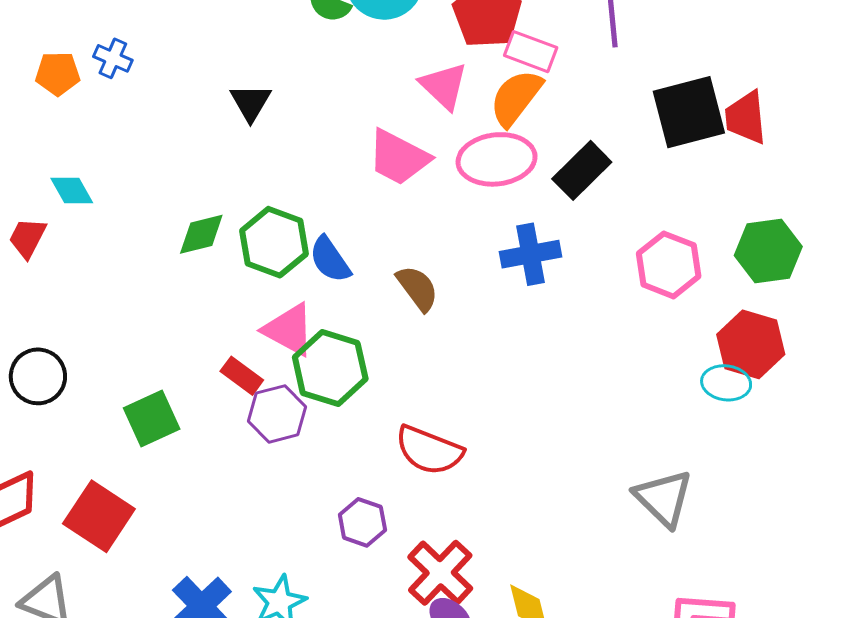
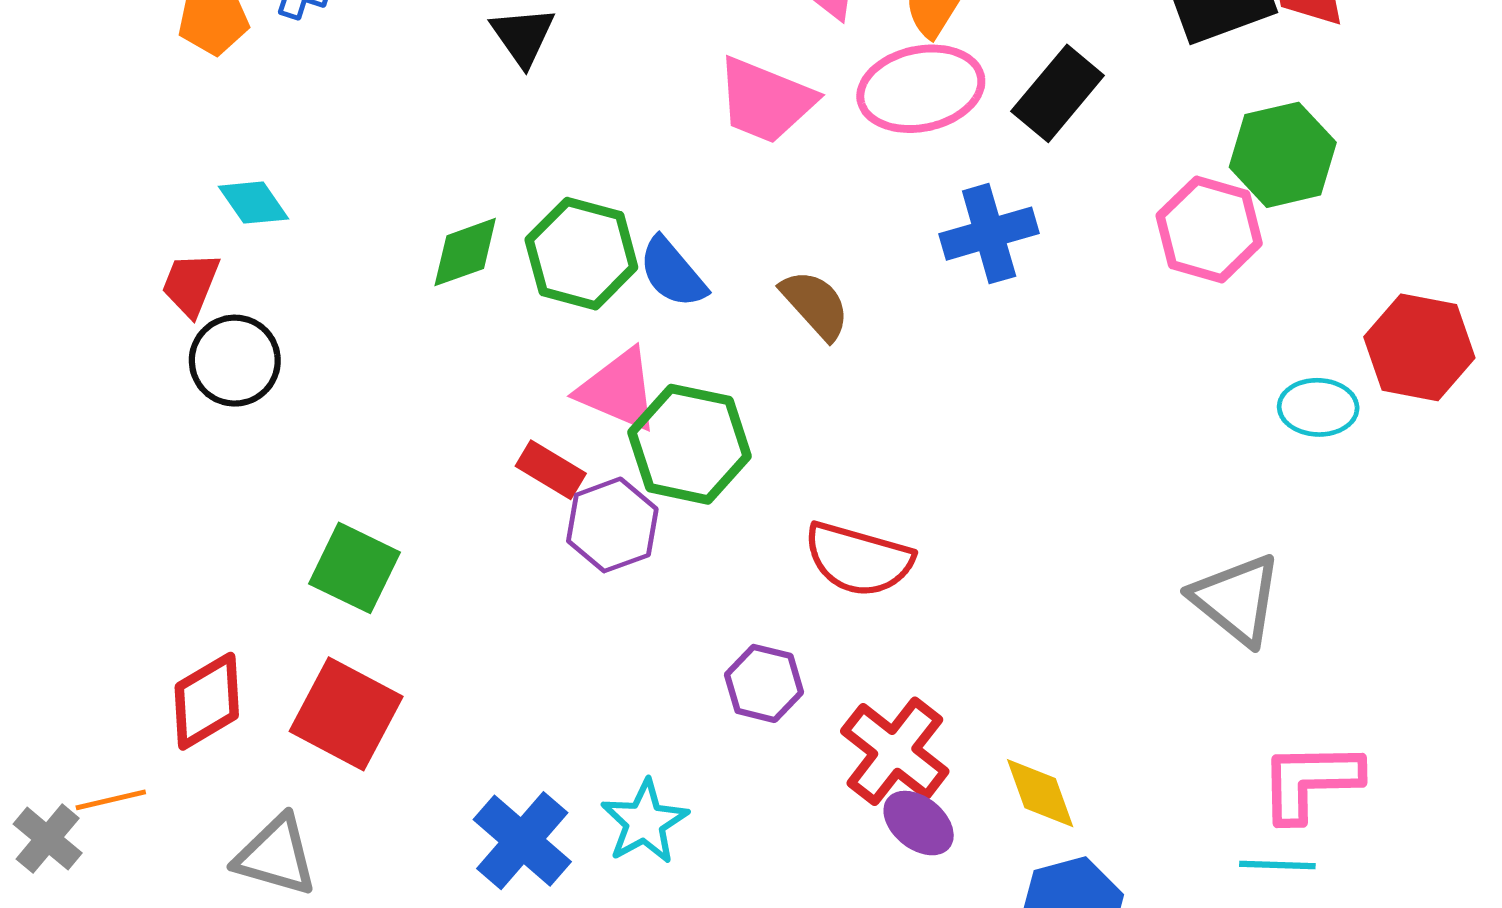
green hexagon: (768, 251) -> (1283, 155), moved
red hexagon: (751, 344) -> (1419, 347), moved
black circle: (38, 376) -> (235, 361), moved
green square: (152, 419) -> (354, 568), moved, turned -34

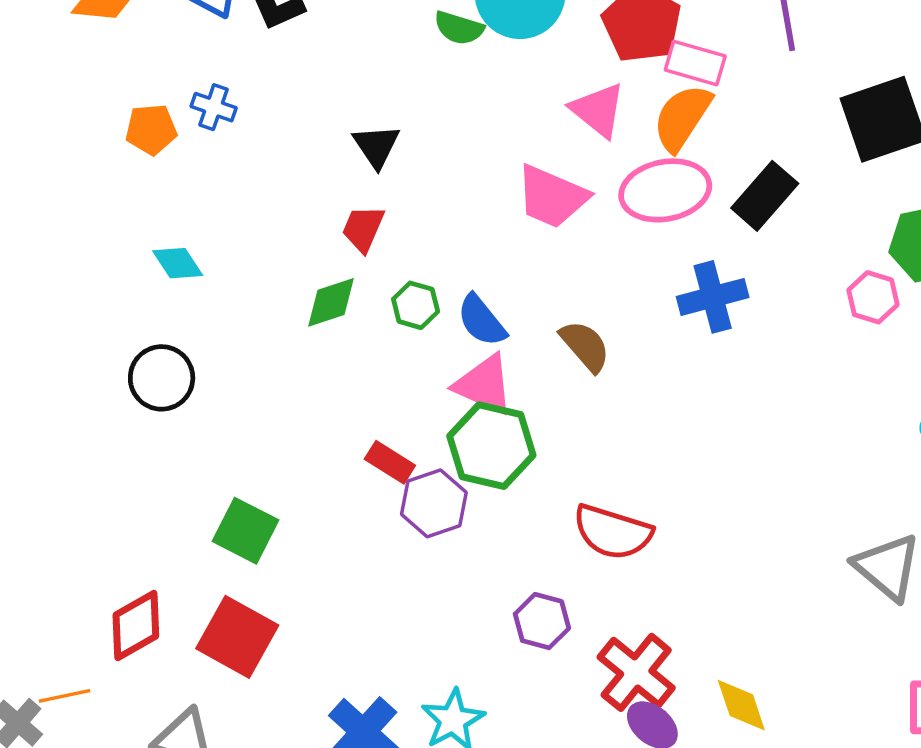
pink hexagon: (1209, 229) -> (873, 297), size x0.7
green hexagon: (581, 254) -> (416, 305), size x0.6
red trapezoid: (191, 284) -> (363, 229), moved
pink triangle: (618, 390) -> (484, 385), moved

